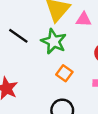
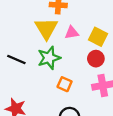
green star: (54, 41) -> (49, 58), turned -30

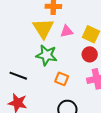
green star: (49, 58) -> (47, 55), turned 30
black line: (16, 60) -> (18, 76), moved

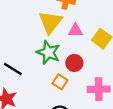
red circle: (90, 54) -> (74, 63), moved

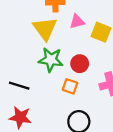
pink triangle: (75, 30) -> (77, 22), moved

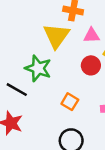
green star: (51, 60) -> (38, 68), moved
red circle: (80, 64) -> (91, 65), moved

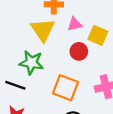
orange square: (70, 102) -> (66, 88), size x1.6

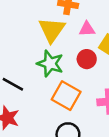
green star: (31, 63) -> (50, 64), moved

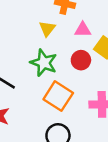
yellow triangle: (52, 30) -> (47, 29), size x0.6

